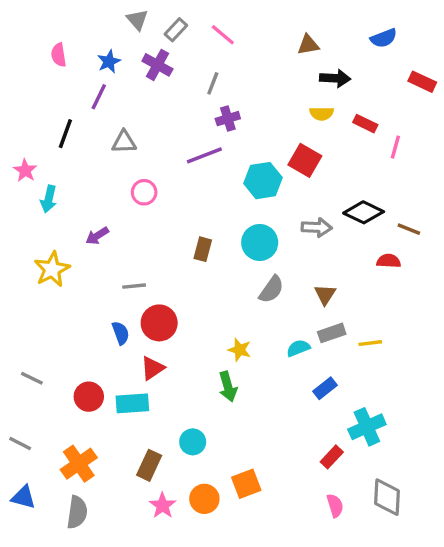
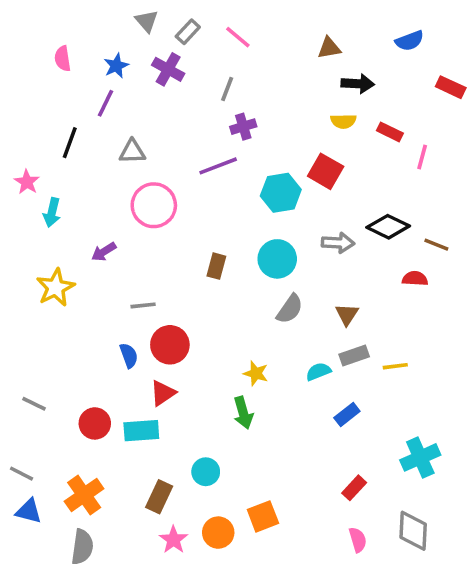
pink circle: (144, 192) -> (154, 205), size x1.6
cyan cross: (367, 427) -> (420, 457), moved
blue triangle: (23, 497) -> (29, 511), moved

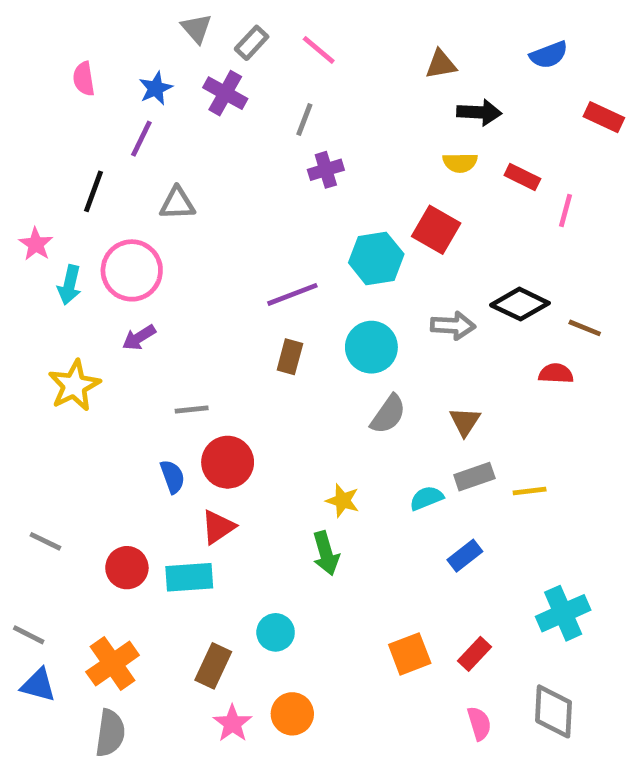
purple line: (218, 166) -> (292, 294), moved
pink circle: (154, 205) -> (132, 270), moved
orange square: (263, 516) -> (410, 654), moved

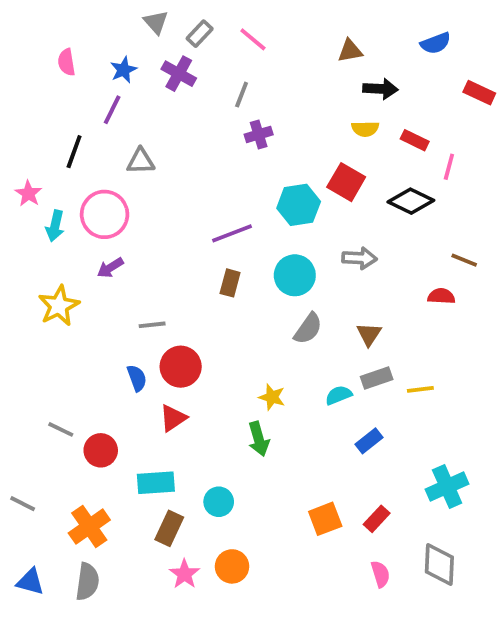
black diamond: (520, 304) -> (411, 201), moved
gray line: (45, 541) -> (61, 429), moved
cyan rectangle: (189, 577) -> (156, 483), moved
blue triangle: (38, 685) -> (30, 582), moved

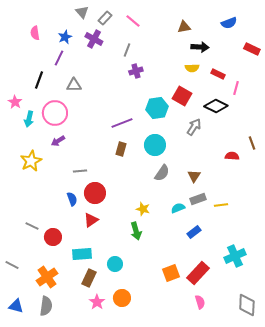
gray arrow: (359, 258) -> (194, 127), moved, turned -60
brown line: (464, 260) -> (252, 143), moved, turned 48
red rectangle: (377, 519) -> (198, 273), size x1.6
gray diamond: (439, 565) -> (247, 305), moved

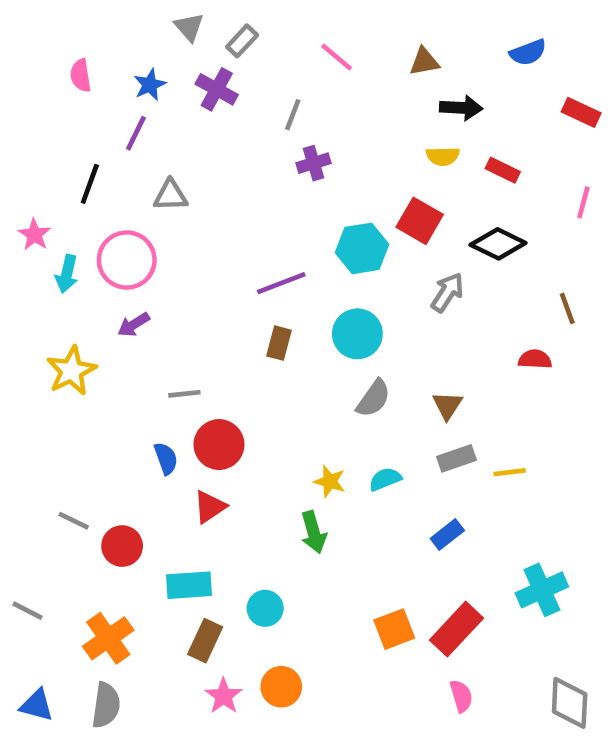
pink line: (133, 21) -> (337, 57), moved
pink line: (236, 88) -> (583, 202), moved
brown line: (252, 143) -> (567, 308), moved
cyan semicircle: (178, 208) -> (385, 479), moved

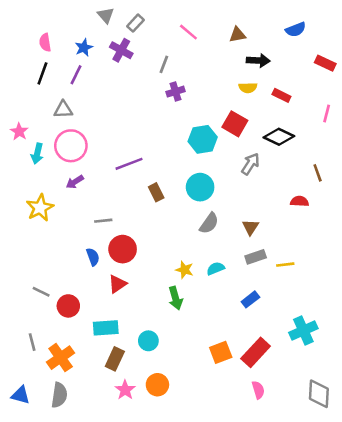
black line: (90, 184) -> (42, 73), moved
gray triangle: (171, 195) -> (63, 110), moved
purple line: (281, 283) -> (129, 164), moved
brown rectangle: (279, 343) -> (156, 192), turned -42
gray line: (28, 611) -> (32, 342), moved, turned 48

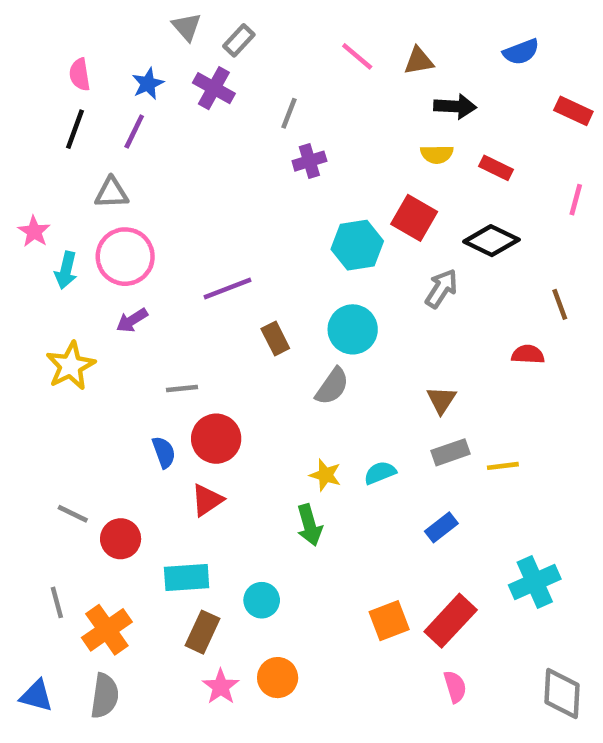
pink line: (188, 32) -> (357, 56), moved
gray semicircle: (209, 223) -> (332, 386), moved

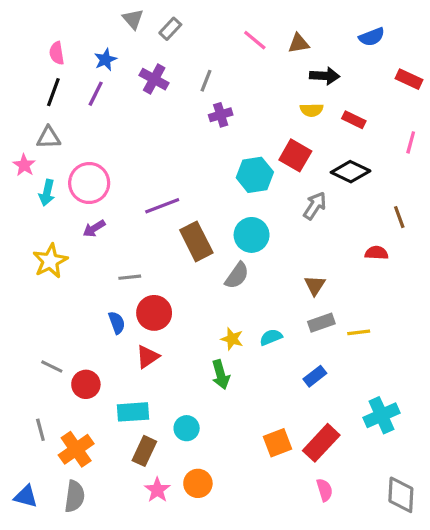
purple cross: (214, 88) -> (154, 79), moved
gray triangle: (111, 193) -> (49, 138), moved
brown rectangle: (275, 339) -> (196, 241), size x1.6

